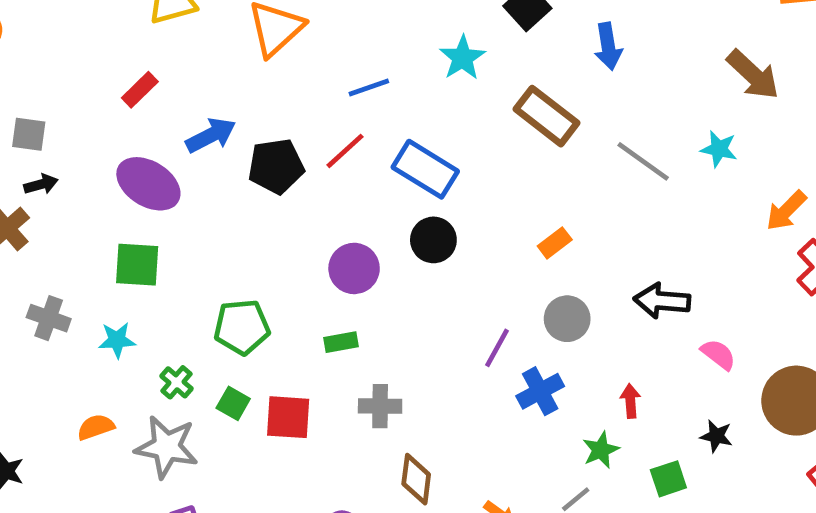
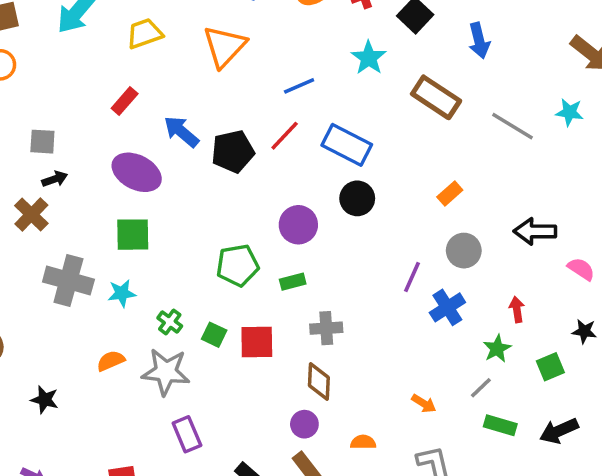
blue arrow: (211, 135) -> (181, 132), turned -108
gray cross: (49, 318) -> (68, 281), size x1.5
green pentagon: (242, 327) -> (238, 265), moved
brown diamond: (416, 479) -> (319, 382), moved

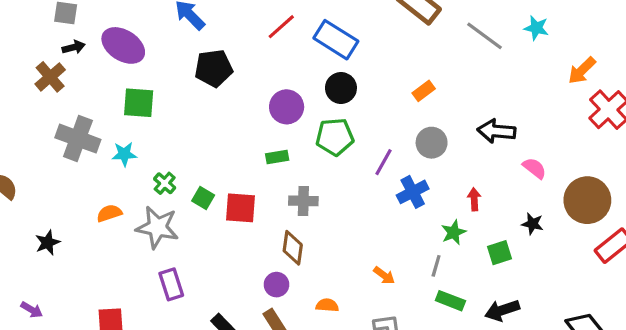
black pentagon: (233, 151) -> (214, 68), moved
purple ellipse: (137, 172) -> (123, 45), moved
green pentagon: (238, 265) -> (335, 137), moved
gray line: (481, 388) -> (436, 266), turned -35
black star: (45, 400) -> (48, 243), turned 30

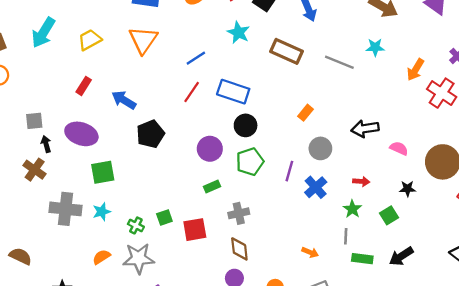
black arrow: (74, 47) -> (46, 144), turned -77
green square: (203, 198) -> (164, 218), moved, turned -35
red arrow: (474, 199) -> (361, 181), turned 112

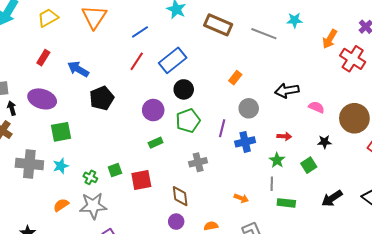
blue rectangle: (233, 92) -> (173, 60), turned -56
blue cross: (316, 187) -> (245, 142), turned 30
gray cross: (239, 213) -> (198, 162), moved
black arrow: (401, 256) -> (332, 198), moved

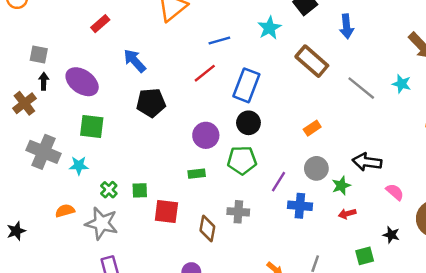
red rectangle: (43, 58) -> (100, 24), moved
blue rectangle: (173, 60) -> (246, 85), turned -48
red arrow: (284, 136) -> (347, 214), turned 144
green star: (277, 160) -> (341, 186), moved
brown diamond: (180, 196) -> (207, 228), moved

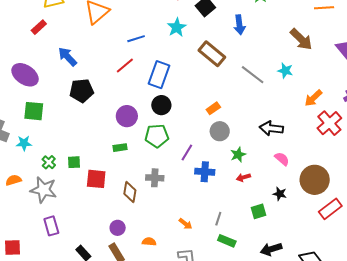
black arrow: (367, 162) -> (271, 128), moved
gray circle: (316, 168) -> (220, 131), moved

